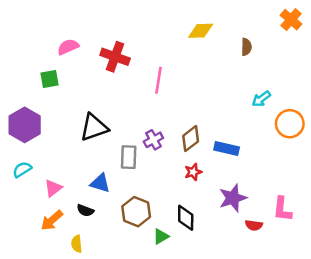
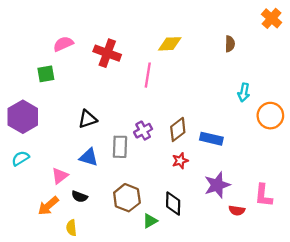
yellow diamond: (201, 31) -> (170, 44), moved
cyan arrow: (261, 99) -> (244, 92), turned -42
black triangle: (94, 127) -> (88, 119), size x0.7
blue triangle: (100, 183) -> (89, 157), moved
pink triangle: (53, 188) -> (60, 176), moved

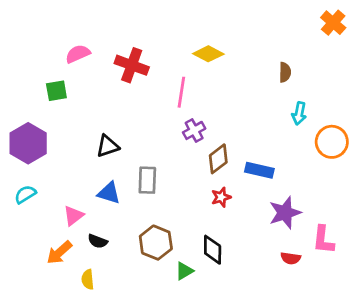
yellow diamond: (170, 44) -> (208, 54), turned 30
brown semicircle: (230, 44) -> (285, 72), moved
purple cross: (143, 131) -> (194, 130), moved
purple star: (217, 185) -> (285, 213), moved

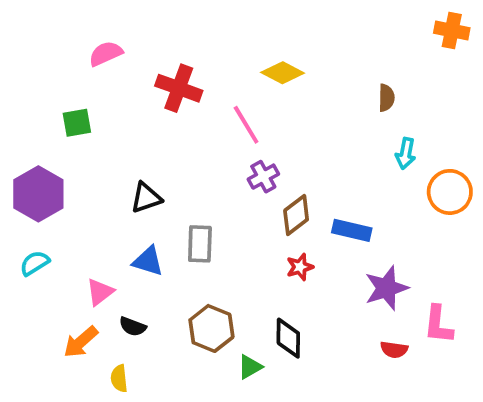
orange cross: (333, 23) -> (452, 30), turned -30
pink semicircle: (78, 54) -> (106, 54), moved
pink line: (181, 92) -> (246, 125), turned -40

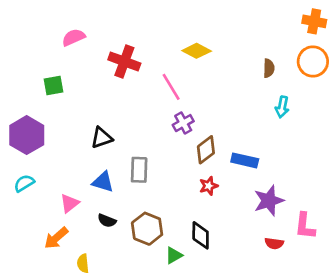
orange circle: (450, 192) -> (313, 62), moved
black semicircle: (133, 327) -> (107, 221), moved

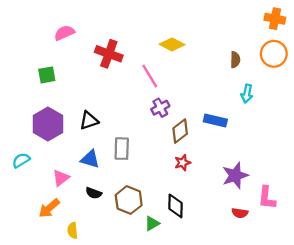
purple hexagon: (27, 135) -> (48, 124), moved
blue rectangle: (245, 160) -> (215, 121), moved

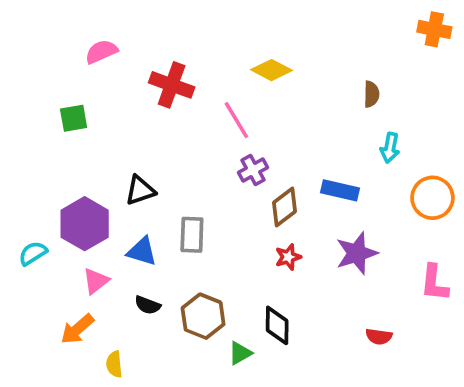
orange circle: (274, 54) -> (432, 198), moved
purple hexagon: (48, 124) -> (85, 224), moved
purple star: (235, 176) -> (357, 253), moved
pink L-shape: (267, 198) -> (434, 283), moved

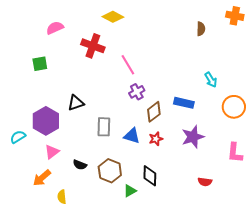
yellow diamond: (272, 70) -> (113, 17), moved
brown semicircle: (371, 94) -> (201, 29), moved
cyan arrow: (390, 148) -> (211, 80), turned -42
blue triangle: (142, 251) -> (132, 136), moved

